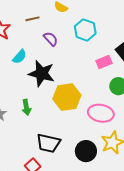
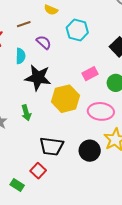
cyan semicircle: (20, 57) -> (21, 56), moved, turned -35
pink rectangle: (104, 62) -> (90, 74), moved

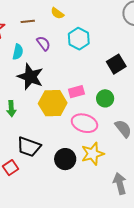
pink rectangle: (90, 74) -> (76, 92), moved

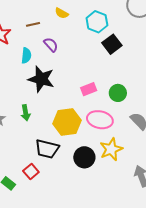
cyan hexagon: (79, 39) -> (97, 22), moved
black square: (116, 64) -> (112, 44), moved
yellow hexagon: (53, 103) -> (67, 122), moved

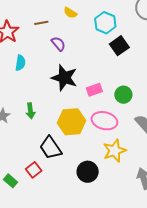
cyan semicircle: (26, 56) -> (20, 63), moved
black star: (41, 79) -> (64, 78), moved
black trapezoid: (47, 149) -> (51, 148), turned 40
black circle: (84, 157) -> (88, 172), moved

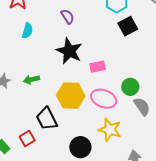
green circle: (123, 95) -> (130, 87), moved
green arrow: (30, 111) -> (31, 80), turned 77
yellow star: (115, 151) -> (110, 130), turned 30

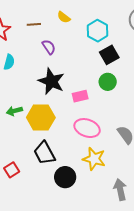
green circle: (130, 87) -> (108, 82), moved
yellow hexagon: (71, 96) -> (41, 117), moved
black trapezoid: (47, 119) -> (44, 153), moved

